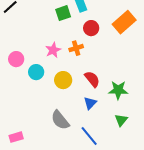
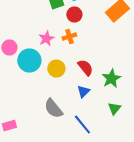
red circle: (91, 28) -> (74, 14), moved
cyan circle: (36, 72) -> (29, 60), size x1.5
green star: (118, 90) -> (111, 78), turned -30

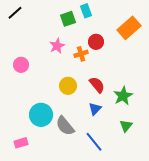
red circle: (74, 14) -> (96, 42), moved
pink star: (46, 38) -> (57, 46), moved
cyan circle: (29, 60) -> (41, 115), moved

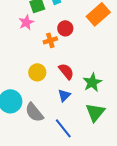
pink star: (57, 46) -> (26, 22), moved
green triangle: (126, 126) -> (95, 112), size x1.5

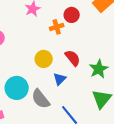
blue triangle: (64, 95) -> (60, 79), moved

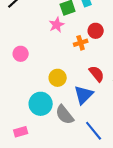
yellow circle: (44, 59) -> (58, 78), moved
blue triangle: (60, 79) -> (84, 95), size x1.5

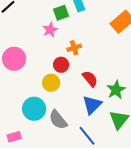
red circle: (96, 31) -> (61, 65), moved
pink circle: (21, 54) -> (14, 59), size x1.5
blue triangle: (84, 95) -> (92, 105), moved

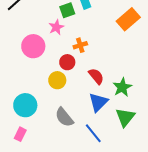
pink circle: (14, 59) -> (33, 46), moved
cyan circle: (34, 109) -> (25, 105), moved
pink rectangle: (14, 137) -> (20, 134), turned -48

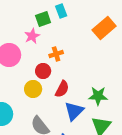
red semicircle: (96, 76) -> (62, 89), moved, turned 66
green star: (122, 87) -> (98, 96), turned 30

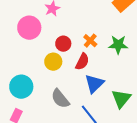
orange cross: (56, 54) -> (90, 41), moved, turned -32
green star: (98, 96) -> (118, 45), moved

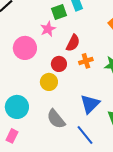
orange cross: (90, 41) -> (86, 61), turned 32
red semicircle: (82, 62) -> (73, 43), moved

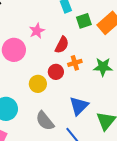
green square: (59, 12) -> (84, 21), moved
red circle: (59, 64) -> (56, 72), moved

